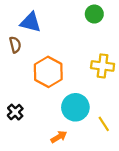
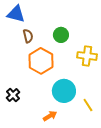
green circle: (94, 14) -> (61, 35), moved
blue triangle: (31, 22) -> (16, 14), moved
brown semicircle: (15, 45) -> (28, 36), moved

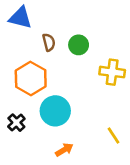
brown semicircle: (28, 36) -> (49, 42), moved
orange hexagon: (41, 61) -> (31, 79), moved
cyan circle: (64, 91) -> (55, 111), moved

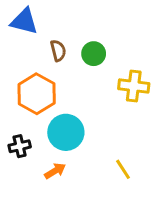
black cross: (16, 123) -> (20, 146), turned 30
yellow line: (113, 135) -> (123, 169), moved
orange arrow: (64, 150) -> (55, 171), moved

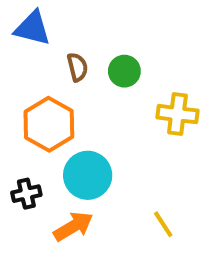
orange arrow: (55, 171) -> (73, 226), size x1.4

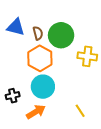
blue triangle: (32, 28) -> (16, 27), moved
green circle: (124, 71) -> (61, 35), size x1.6
orange hexagon: (49, 124) -> (40, 58), moved

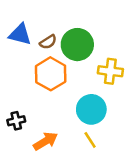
brown semicircle: (38, 33) -> (48, 42), turned 72
cyan circle: (43, 87) -> (91, 109), moved
yellow line: (80, 111) -> (90, 140), moved

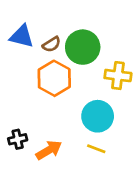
black cross: (16, 121) -> (18, 139), moved
yellow line: (90, 140) -> (96, 149), turned -36

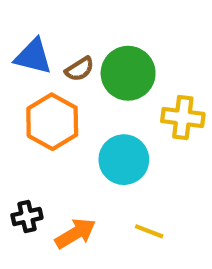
orange hexagon: (54, 78) -> (52, 122), moved
cyan circle: (98, 116) -> (124, 160), moved

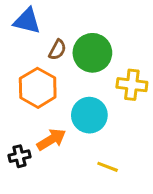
blue triangle: (33, 56) -> (27, 21), moved
brown semicircle: (80, 69) -> (57, 50), turned -30
orange arrow: (75, 233) -> (51, 139), moved

